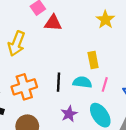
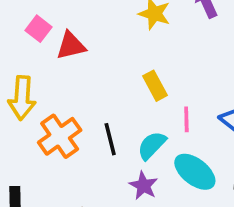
cyan semicircle: (82, 82) -> (152, 145), moved, turned -36
orange cross: (24, 87) -> (60, 136), moved

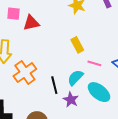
pink square: (39, 29) -> (13, 14), turned -32
pink line: (186, 119) -> (94, 63), turned -72
black line: (110, 139) -> (54, 85), moved

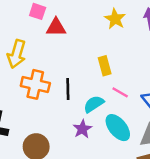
orange cross: (25, 73) -> (35, 84), turned 35
black line: (54, 85) -> (68, 89), moved

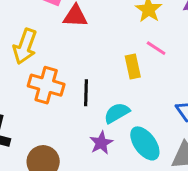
pink line: (120, 92) -> (156, 48), moved

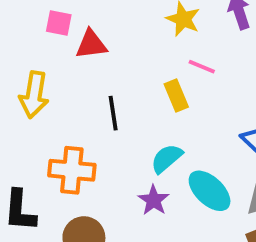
orange cross: (46, 85) -> (72, 170), moved
black line: (86, 93) -> (113, 113), moved

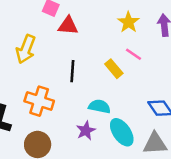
yellow rectangle: (176, 96) -> (114, 69), turned -30
cyan semicircle: (167, 158) -> (99, 106), turned 40

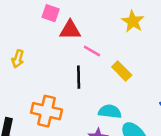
yellow arrow: (26, 49) -> (18, 59), moved, size x0.6
pink line: (134, 54) -> (92, 51), moved

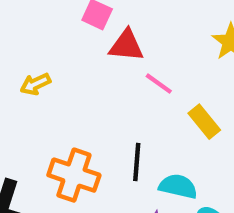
yellow arrow: (18, 59) -> (35, 84), turned 42
black line: (79, 77) -> (137, 162), moved

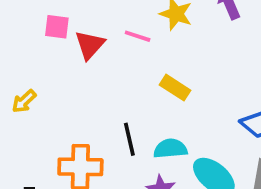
red triangle: (126, 46) -> (90, 45), turned -36
pink line: (159, 84) -> (138, 36), moved

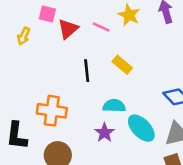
yellow arrow: (24, 101) -> (24, 36), moved, turned -30
black line: (129, 139) -> (87, 71), moved

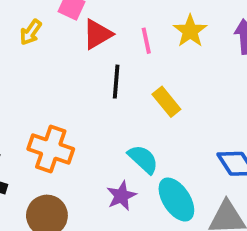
pink line: (101, 27) -> (146, 41), turned 42
black line: (87, 71) -> (116, 82), moved
cyan semicircle: (114, 106) -> (143, 159), turned 30

